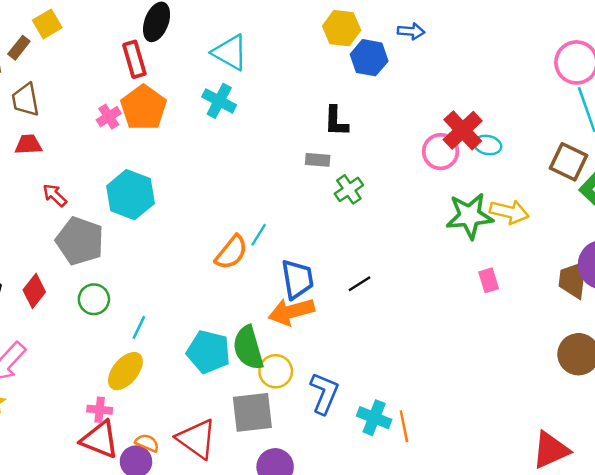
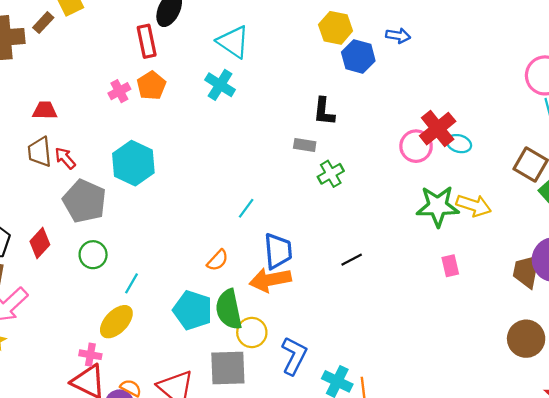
brown trapezoid: (25, 100) -> (40, 152), moved
orange pentagon: (143, 108) -> (151, 86), size x0.7
orange semicircle: (231, 252) -> (218, 260), moved, size x0.7
black line: (359, 284) -> (352, 260), moved

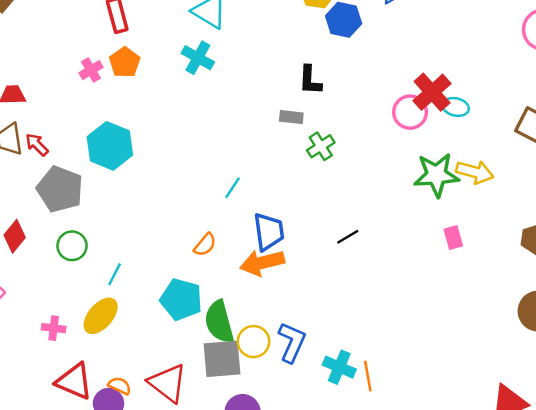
green semicircle: (229, 309) -> (219, 322), moved
yellow circle: (252, 333) -> (253, 342), moved
pink cross: (90, 355) -> (54, 328), moved

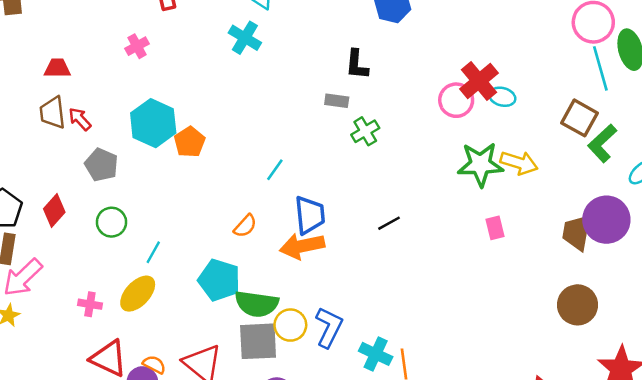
orange pentagon: (125, 62) -> (190, 142), moved
gray pentagon: (60, 189) -> (101, 165), size x0.7
green semicircle: (219, 322) -> (257, 304), turned -69

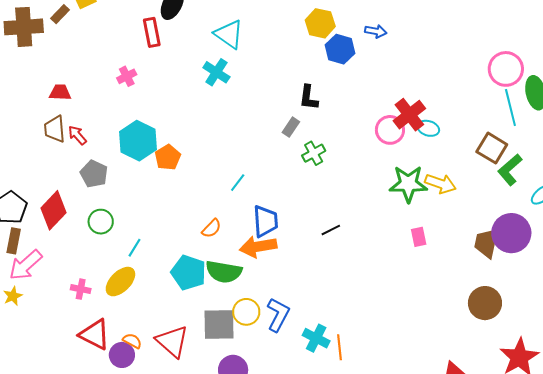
gray rectangle: (337, 101) -> (291, 127), turned -66
red diamond: (54, 210) -> (54, 210), size x1.4
green semicircle: (257, 304) -> (224, 272), moved

